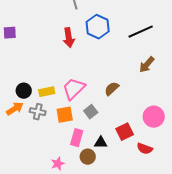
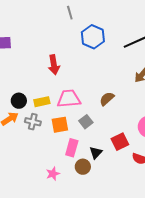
red arrow: (69, 38) -> (54, 65), moved
pink trapezoid: (74, 89) -> (69, 99), turned 40
black triangle: (101, 143) -> (96, 153), turned -48

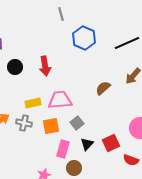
brown semicircle: (107, 99) -> (103, 88), moved
black circle: (19, 101) -> (15, 67), moved
black triangle: (96, 153) -> (87, 144), moved

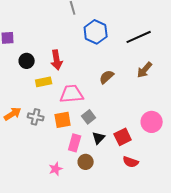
brown semicircle: (103, 88) -> (107, 77), moved
yellow rectangle: (33, 103) -> (44, 82), moved
red semicircle: (131, 160) -> (131, 162), moved

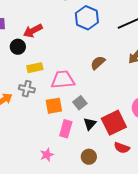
red arrow: (57, 60) -> (33, 31), moved, turned 72
gray cross: (36, 117) -> (27, 89), moved
red square: (123, 137) -> (114, 123), size x1.4
brown circle: (86, 162) -> (89, 157), moved

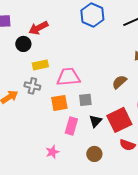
brown semicircle: (98, 63) -> (119, 82), moved
gray square: (80, 103) -> (85, 100), turned 32

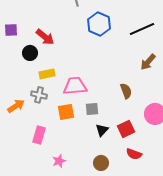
red arrow: (38, 28) -> (45, 37), turned -114
brown semicircle: (119, 82) -> (126, 91), turned 112
red square: (119, 120) -> (126, 129), size x0.7
pink rectangle: (71, 126) -> (39, 135), moved

